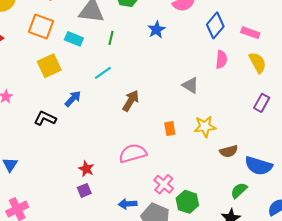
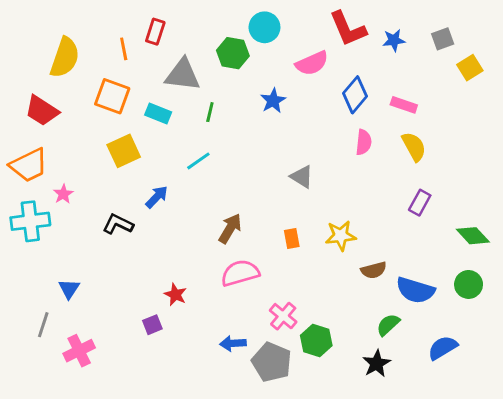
gray triangle: (190, 85) -> (302, 177), moved
brown arrow: (131, 101) -> (230, 228), moved
purple square: (84, 190) -> (152, 325), moved

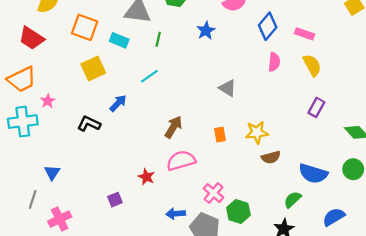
brown semicircle: (374, 270) -> (271, 157), moved
red star: (175, 295) -> (146, 177), moved

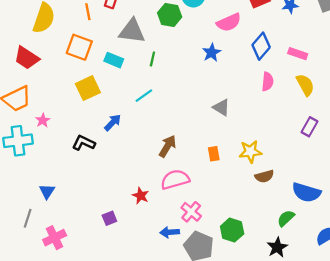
blue star: (206, 31) -> (212, 53), moved
pink cross: (213, 193) -> (191, 212), moved

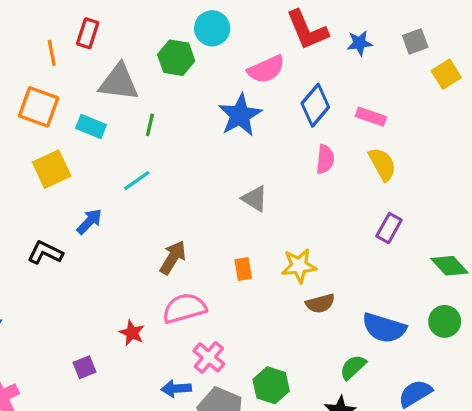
blue star: (212, 53) -> (240, 115), size x1.5

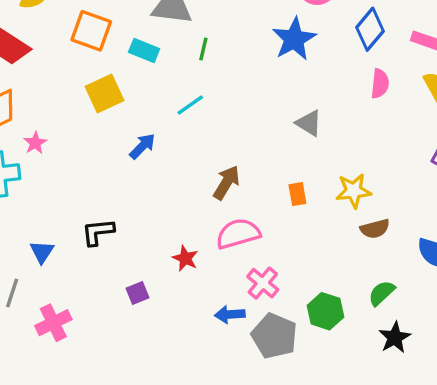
black L-shape: (45, 253) -> (98, 232), moved, turned -32
green semicircle: (353, 367) -> (382, 293), moved

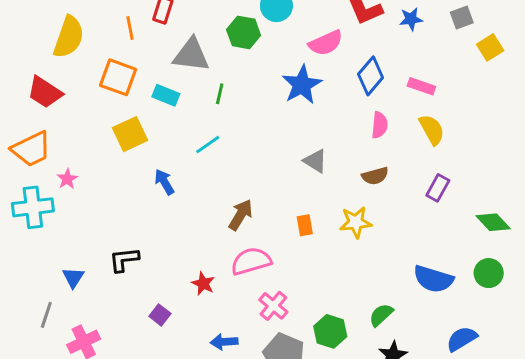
blue arrow: (142, 146) -> (164, 182), turned -75
brown semicircle: (375, 229) -> (375, 176), moved
purple square: (137, 293) -> (160, 315), turned -30
blue arrow: (230, 314) -> (224, 342), moved

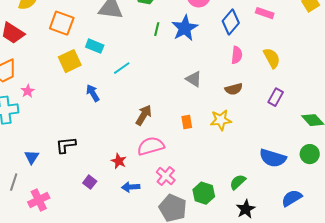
pink rectangle: (421, 86) -> (265, 13), moved
green line: (220, 94) -> (157, 29), moved
cyan rectangle: (166, 95) -> (95, 46), moved
blue arrow: (224, 342) -> (131, 187), moved

